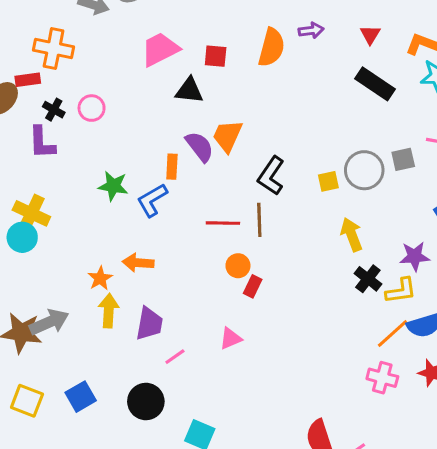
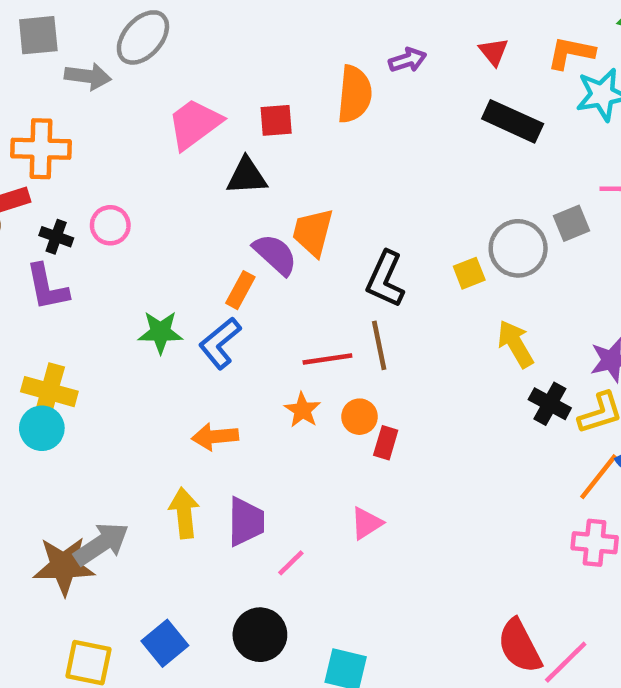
orange rectangle: (172, 167) -> (240, 290), turned 35
orange star: (100, 278) -> (302, 410), moved

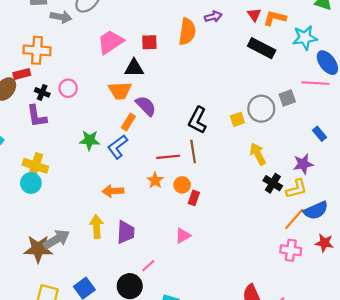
orange L-shape: (571, 53) -> (275, 18), moved
orange trapezoid: (313, 232) -> (120, 91), moved, turned -110
pink line: (291, 563) -> (148, 266), moved

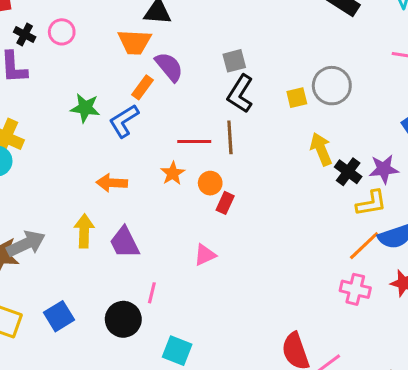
gray square: (287, 98) -> (234, 61), moved
black cross: (273, 183) -> (348, 172), moved
purple trapezoid: (126, 232) -> (124, 242), turned 145
pink line: (148, 266) -> (152, 293), turned -40

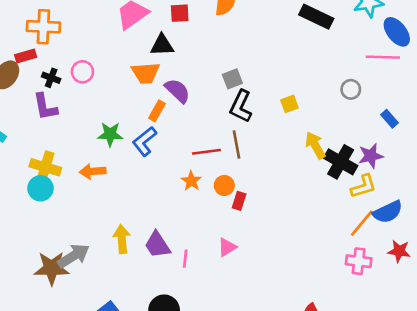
gray circle: (332, 86) -> (351, 89), moved, size x0.6
black cross: (348, 172) -> (341, 162), size x1.4
orange arrow: (112, 183) -> (93, 171), moved
pink line: (152, 293) -> (185, 259), moved

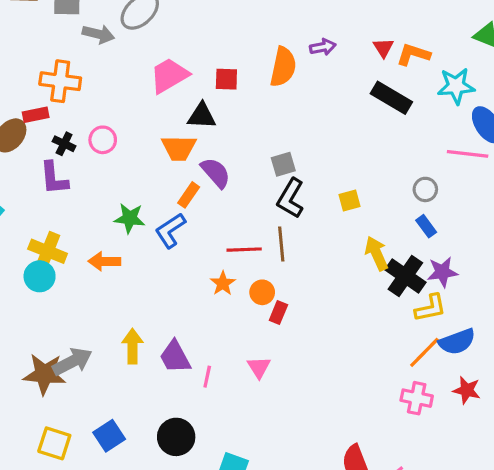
blue rectangle: (390, 119) -> (426, 226), moved
pink triangle: (227, 247) -> (259, 367), turned -36

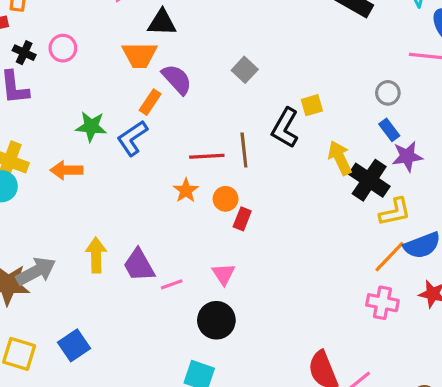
gray square: (283, 164) -> (245, 70), turned -30
black L-shape: (291, 198) -> (285, 128), moved
purple star: (442, 272) -> (407, 156), moved
pink line: (207, 377) -> (172, 284), turned 60
black circle: (176, 437) -> (216, 320), moved

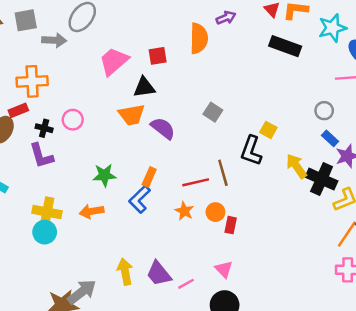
orange rectangle: (150, 102) -> (149, 177), moved
yellow square: (312, 105) -> (268, 130), turned -35
blue L-shape: (132, 138) -> (140, 199), moved

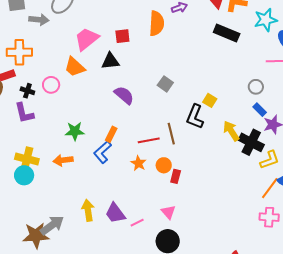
orange trapezoid: (132, 115) -> (75, 67), moved, turned 50

